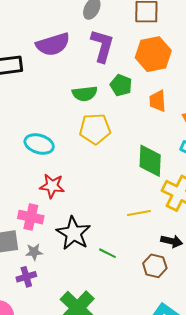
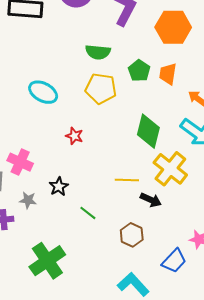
green pentagon: (121, 85) -> (139, 71), moved
red star: (52, 186) -> (74, 136), moved, size x0.7
black star: (73, 233) -> (59, 186), size x0.6
black arrow: (172, 241) -> (151, 200), moved
gray star: (34, 252) -> (28, 200), moved

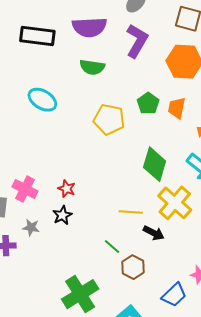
green semicircle: (98, 52) -> (92, 67), moved
cyan ellipse: (43, 92) -> (42, 100), moved
red star: (74, 136) -> (67, 189), moved
green line: (88, 213) -> (112, 247), moved
green cross: (47, 261) -> (80, 294), moved

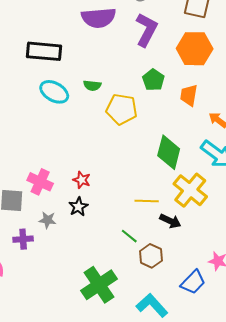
black rectangle: (37, 36) -> (44, 51), moved
green semicircle: (92, 67) -> (92, 85), moved, size x0.7
green pentagon: (148, 103) -> (153, 80), moved

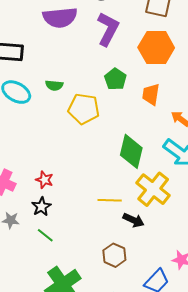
green line: (129, 236) -> (45, 235), moved

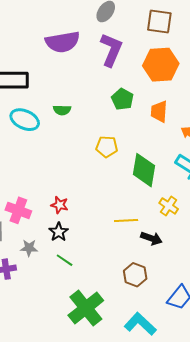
yellow pentagon: (84, 109) -> (107, 147), moved, size x0.7
yellow cross: (153, 189) -> (169, 206), size x0.6

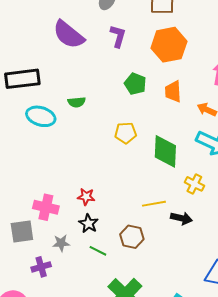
purple semicircle: (63, 42) -> (69, 35), turned 56
purple L-shape: (111, 50) -> (118, 36), size x0.7
brown hexagon: (135, 275) -> (132, 237), moved

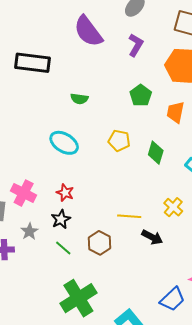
cyan ellipse: (41, 116) -> (64, 143), moved
green diamond: (165, 151) -> (156, 153), moved, size x0.7
gray star: (61, 243) -> (29, 231), turned 30

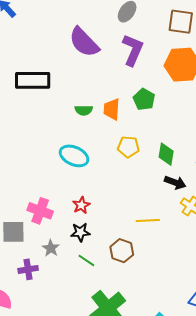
purple L-shape: (136, 45) -> (133, 50), size x1.4
orange trapezoid: (175, 112) -> (112, 109), moved
red star: (65, 193) -> (81, 205), turned 30
black star: (61, 219) -> (80, 232), turned 30
black arrow: (152, 237) -> (175, 182), moved

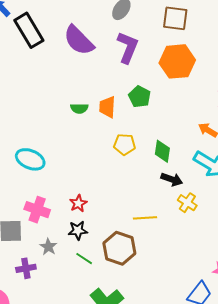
black rectangle: (33, 80) -> (29, 30), moved, turned 60
cyan ellipse: (74, 156) -> (30, 159), moved
brown hexagon: (122, 251) -> (119, 248), size x1.4

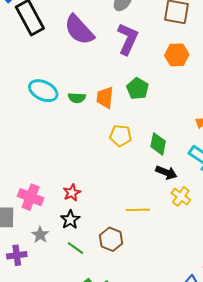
orange hexagon: (177, 61) -> (177, 55), size x0.7
cyan ellipse: (30, 159) -> (43, 91), moved
black star: (78, 230) -> (70, 220), turned -30
brown hexagon: (119, 248) -> (111, 239), size x0.7

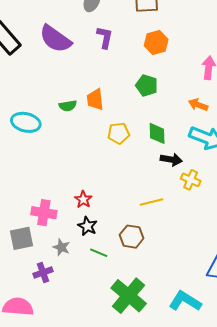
purple L-shape: (128, 39) -> (105, 37), size x0.7
green pentagon: (138, 89) -> (147, 85), moved
cyan ellipse: (43, 91) -> (26, 122), moved

